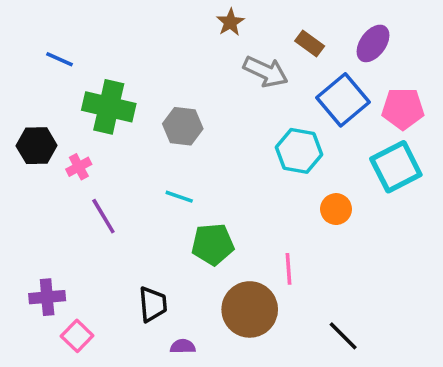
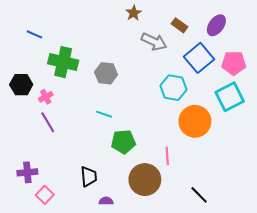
orange circle: (336, 209) -> (195, 121), size x1.8
purple line: (103, 216) -> (48, 122), moved

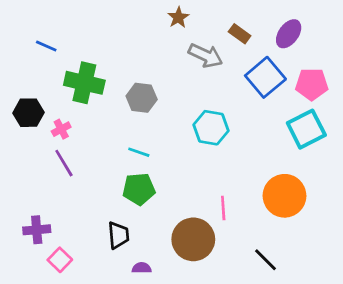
cyan hexagon: (173, 88) -> (211, 128), moved
orange circle: (195, 121) -> (285, 196), moved
green pentagon: (123, 142) -> (139, 189), moved

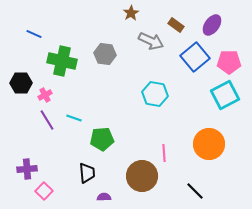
gray hexagon: (142, 98) -> (105, 54), moved
cyan line: (139, 152) -> (74, 118), moved

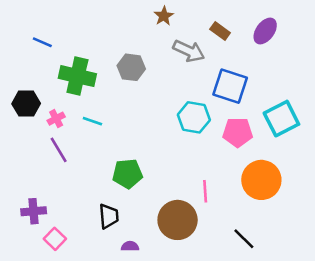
blue square: (195, 57) -> (230, 86), moved, turned -32
pink pentagon: (229, 62) -> (238, 132), moved
cyan line: (74, 118) -> (92, 121), moved

